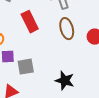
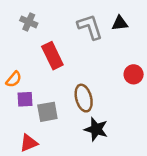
brown ellipse: (67, 29) -> (84, 98), moved

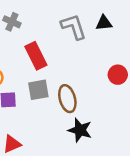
gray square: (47, 112) -> (38, 90), moved

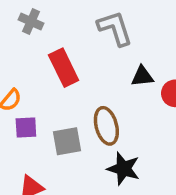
black triangle: (104, 23) -> (142, 76), moved
gray square: (38, 90) -> (67, 141), moved

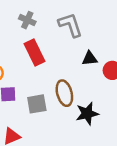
gray cross: (31, 21) -> (27, 20), moved
black star: (123, 169) -> (87, 114), moved, turned -30

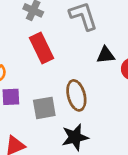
black star: (87, 114) -> (75, 137), moved

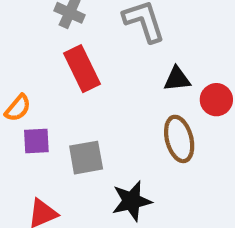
brown ellipse: (76, 95) -> (179, 139), moved

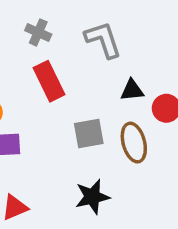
gray square: (86, 158) -> (89, 134), moved

